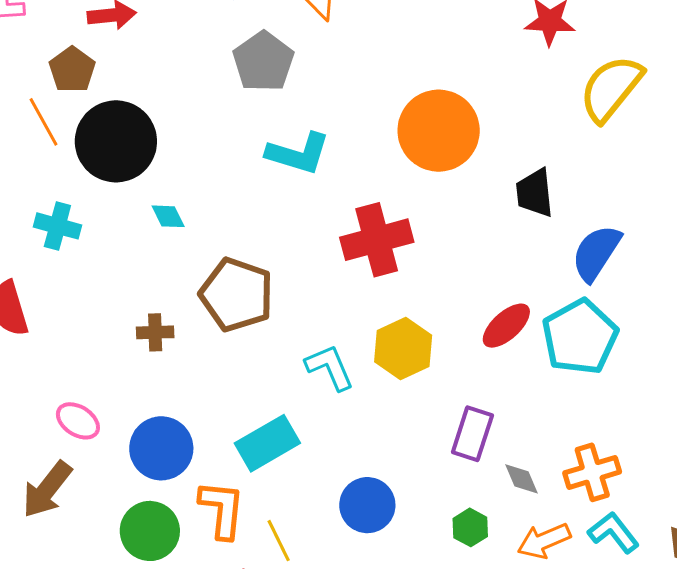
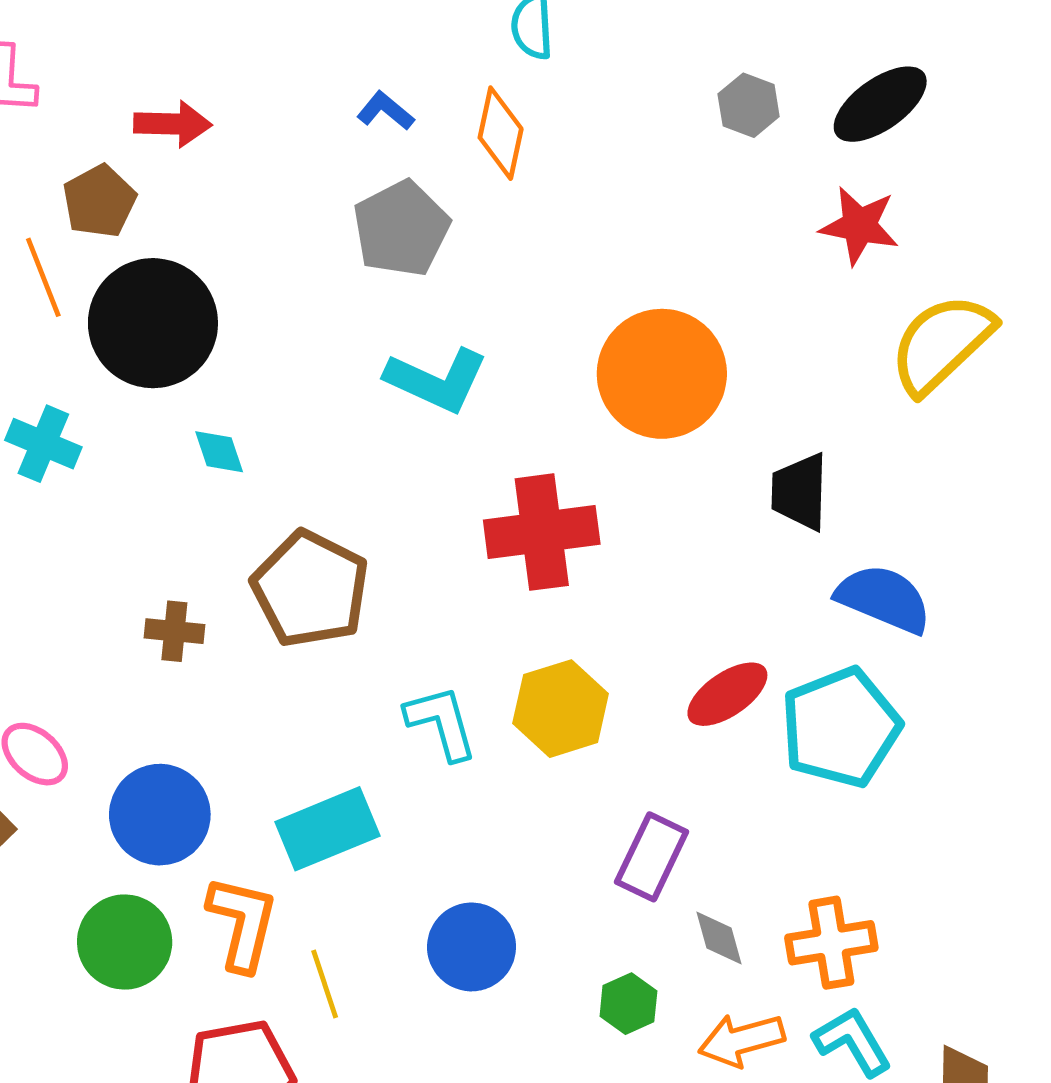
blue semicircle: (596, 253) -> (884, 599), turned 72

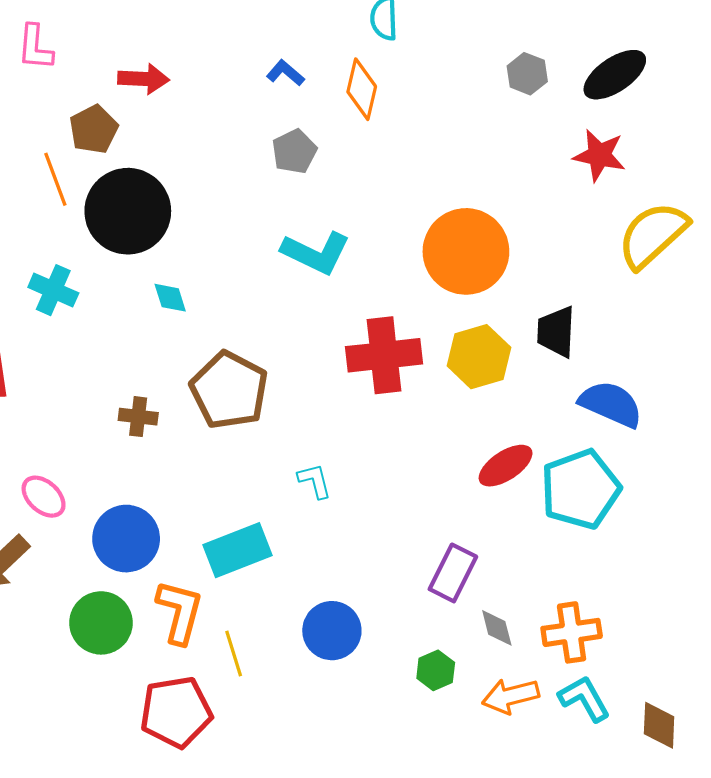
gray pentagon: (401, 229) -> (294, 151), size x0.7
yellow hexagon: (561, 709) -> (479, 357), moved
cyan L-shape: (441, 723) -> (315, 481), size x0.7

